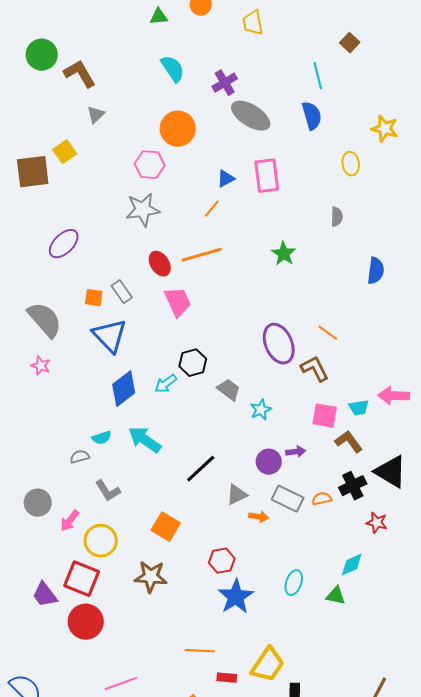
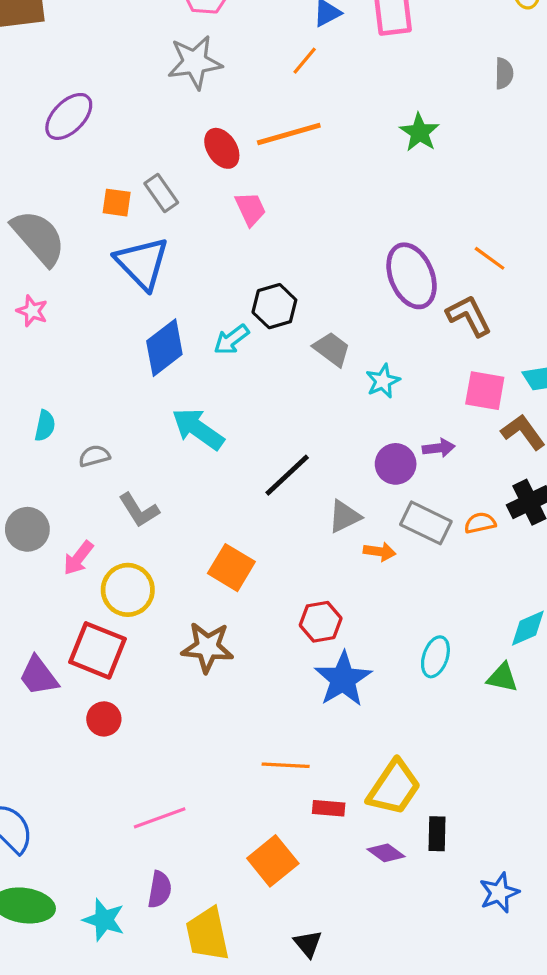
pink trapezoid: (178, 302) -> (251, 209), size x0.7
cyan semicircle: (102, 438) -> (45, 426), moved, turned -60
red circle: (86, 622) -> (104, 719), size x0.6

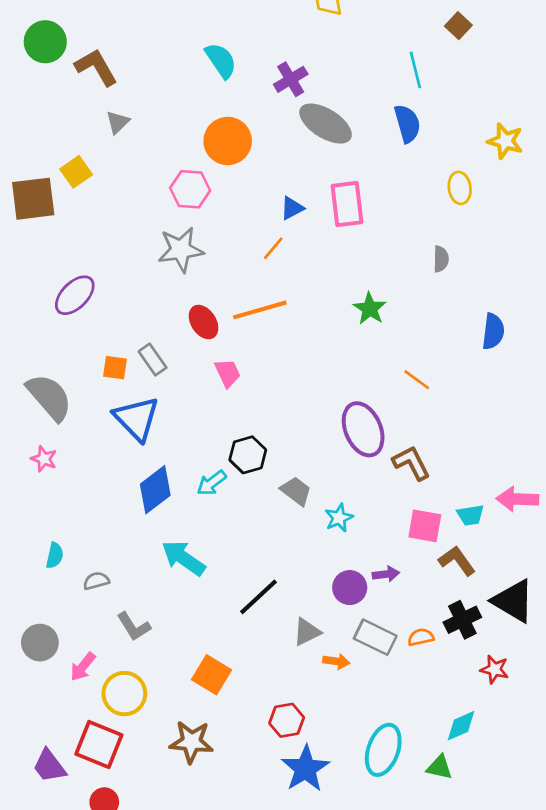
orange line: (490, 258) -> (417, 380), moved
cyan ellipse: (435, 657) -> (383, 750), size x1.5

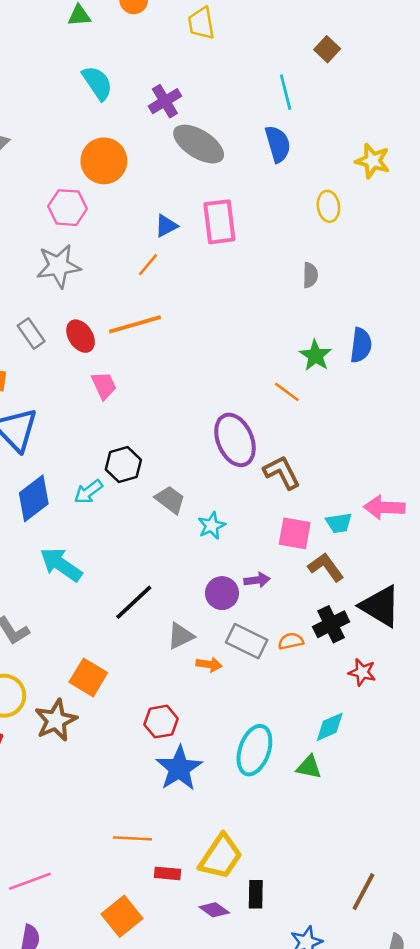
green star: (370, 309) -> (315, 356), moved
gray rectangle: (153, 360) -> (31, 333), moved
brown star: (191, 742) -> (56, 720), moved, turned -30

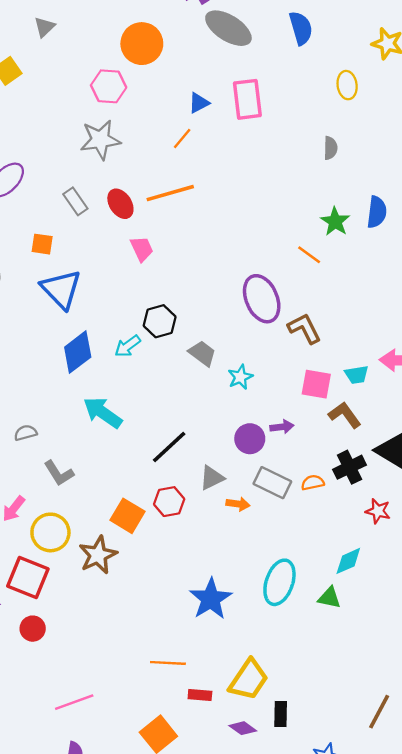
red hexagon: (161, 722) -> (169, 502), moved

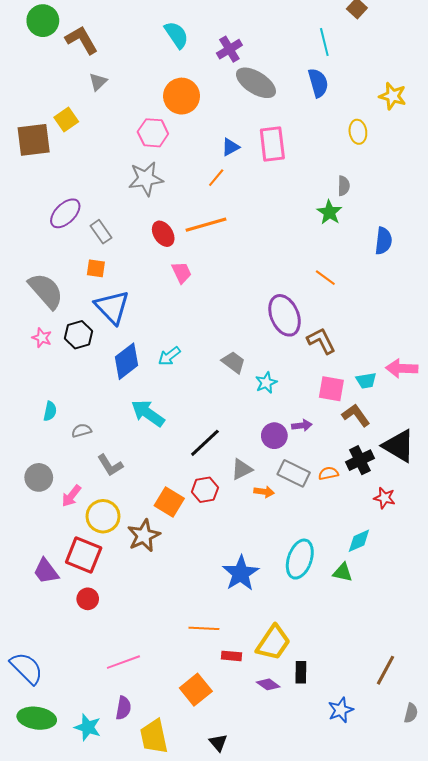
gray rectangle: (75, 201) -> (101, 232), moved
green star: (335, 222) -> (329, 212), moved
black hexagon: (160, 321) -> (79, 335), moved

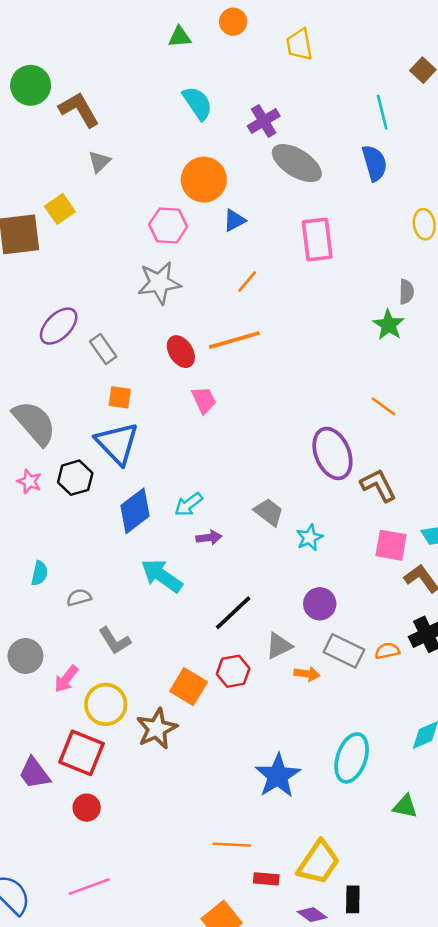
blue triangle: (230, 147) -> (234, 220), moved
orange square: (96, 268) -> (120, 397), moved
purple arrow: (302, 425) -> (209, 538), moved
green triangle: (343, 572) -> (405, 806), moved
pink line: (123, 662) -> (89, 887), moved

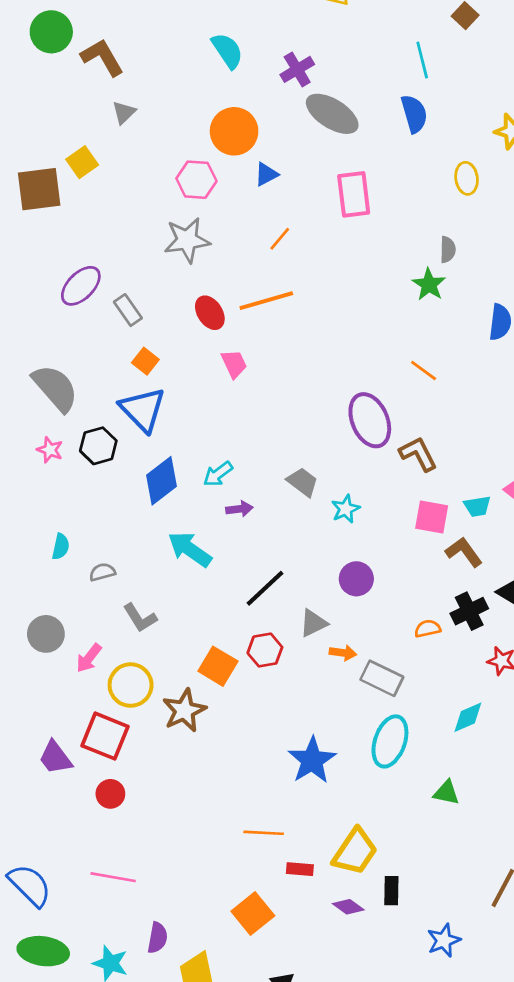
orange square: (120, 397) -> (145, 361), turned 30
gray rectangle: (344, 651) -> (382, 678), moved
pink line: (89, 887) -> (113, 877), turned 30

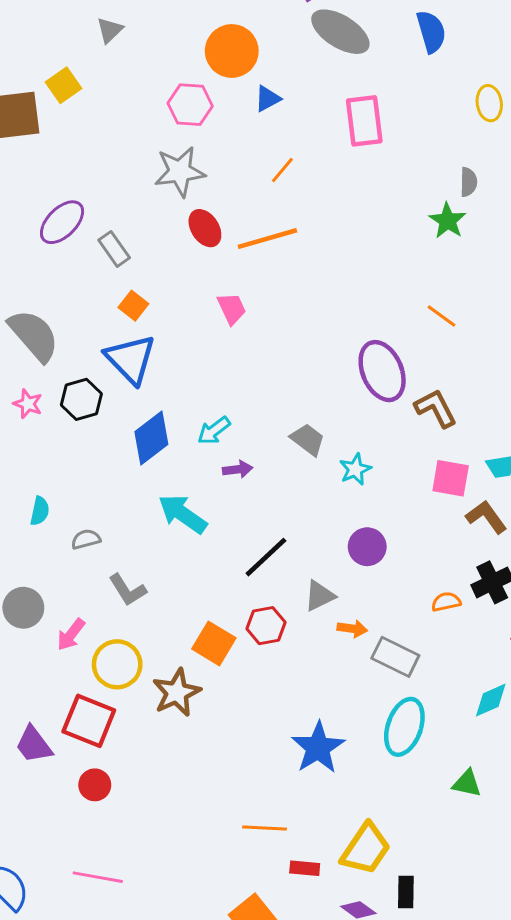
red ellipse: (210, 313) -> (205, 228), moved

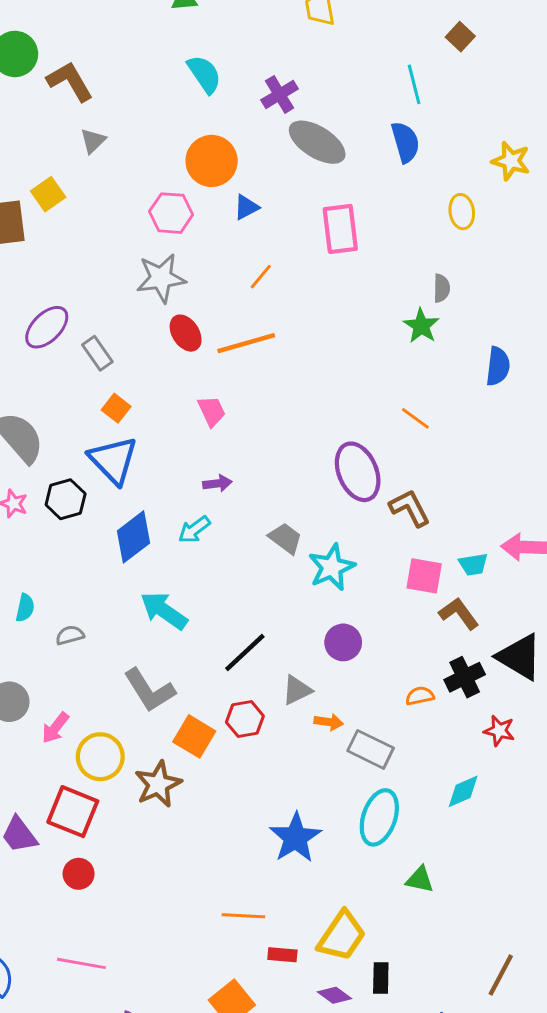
purple arrow: (238, 469) -> (217, 483), moved
cyan star: (355, 469) -> (332, 567), size x1.5
gray L-shape: (128, 590) -> (149, 690), moved, size x1.4
green triangle: (467, 783) -> (420, 880), moved

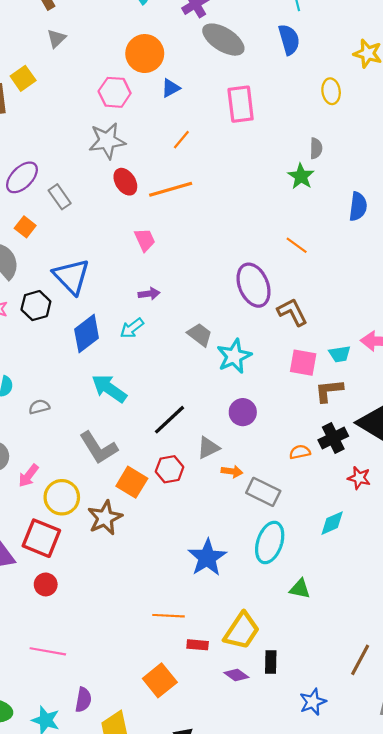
orange square: (116, 408) -> (25, 227), moved
brown L-shape: (459, 614) -> (329, 391), turned -60

